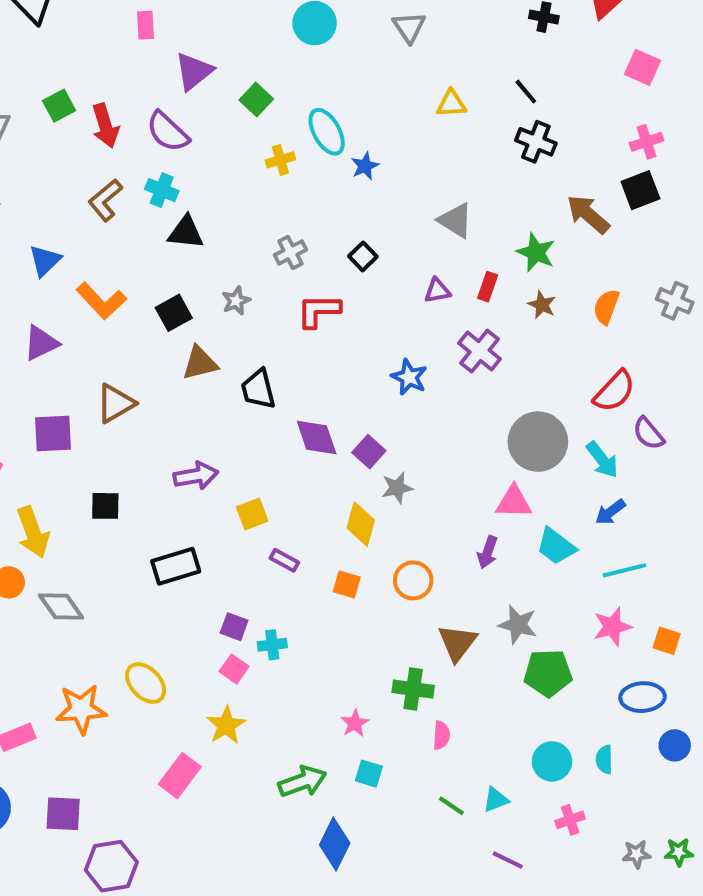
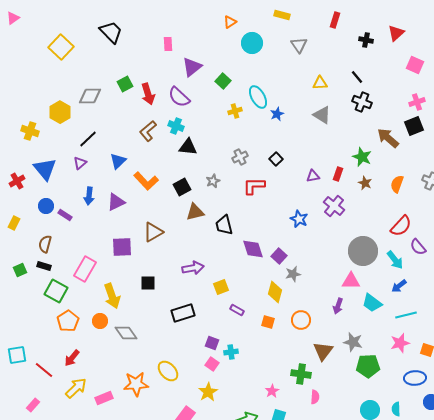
gray triangle: (455, 220) -> (322, 115), moved

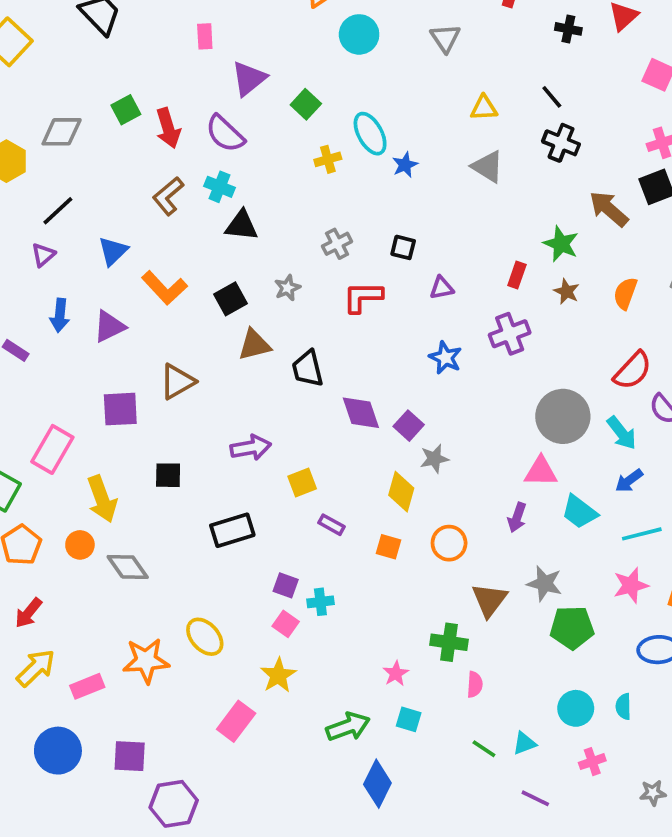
black square: (276, 159) -> (403, 247), turned -32
purple triangle: (313, 176) -> (442, 288), moved
purple cross: (334, 206) -> (510, 334), turned 30

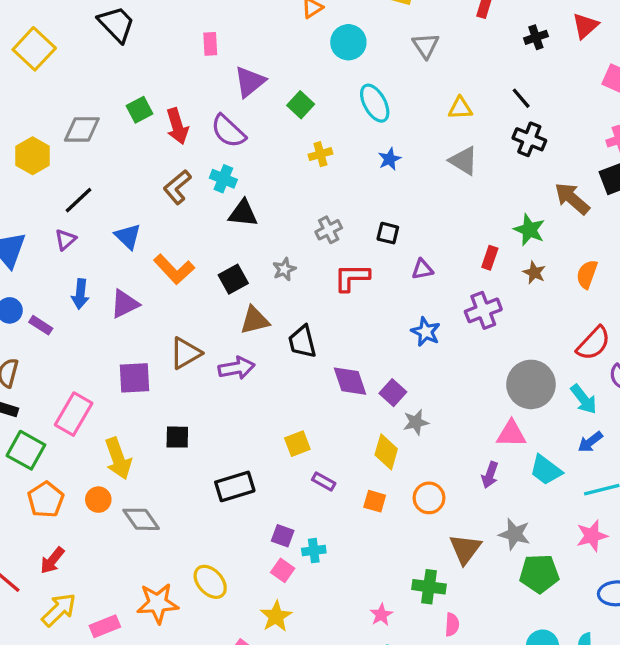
black cross: (568, 29) -> (536, 37), turned -30
cyan ellipse: (370, 134) -> (375, 103), moved
blue triangle: (113, 251) -> (128, 236), turned -32
purple arrow: (251, 448) -> (237, 368), moved

